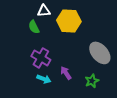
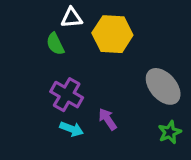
green star: (92, 81) -> (170, 132), moved

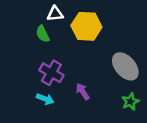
cyan arrow: (72, 129) -> (45, 99), moved

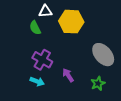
green star: (130, 102) -> (98, 83), moved

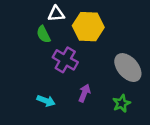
purple cross: (42, 60) -> (65, 60), moved
purple arrow: (68, 75) -> (84, 93), turned 56

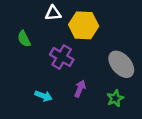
green semicircle: (43, 34) -> (24, 39), moved

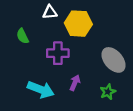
purple cross: (62, 57) -> (58, 53), turned -30
cyan arrow: (43, 96) -> (41, 90), size x1.6

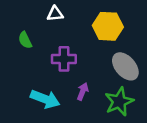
yellow hexagon: (78, 24) -> (108, 26), moved
green star: (108, 92) -> (119, 102), size x1.6

